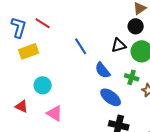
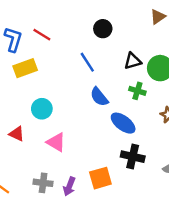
black circle: (136, 26) -> (103, 29), moved
blue semicircle: (103, 70) -> (99, 97), moved
green cross: (132, 77) -> (137, 91), moved

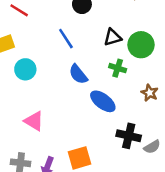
cyan circle: (42, 109) -> (25, 69), moved
black cross: (133, 157) -> (129, 136), moved

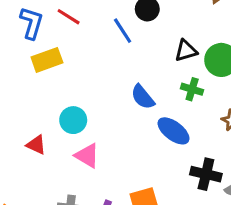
blue line: (66, 39) -> (123, 31), moved
cyan circle: (25, 69) -> (73, 120), moved

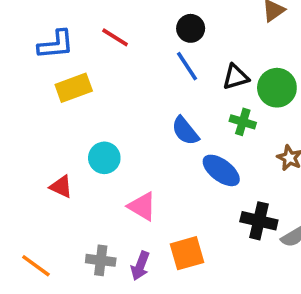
red line: (69, 17) -> (115, 37), moved
blue L-shape: (32, 23) -> (56, 45), turned 68
blue line: (123, 31) -> (187, 66), moved
pink triangle: (87, 156) -> (142, 206), moved

